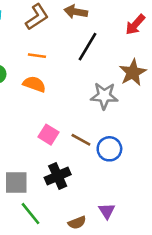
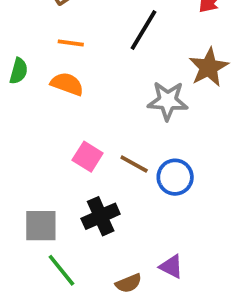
purple triangle: (107, 211) -> (171, 267), turned -30

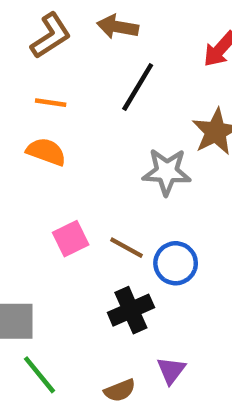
pink square: (88, 157) -> (71, 239), turned 32
black cross: (101, 216) -> (131, 310), moved
purple triangle: (171, 267) -> (171, 370), turned 40

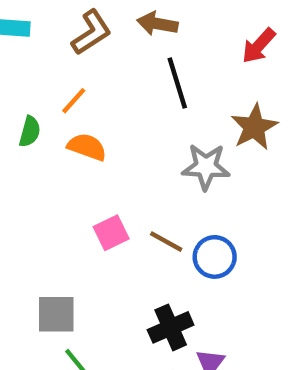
black line: (138, 87) -> (177, 83), turned -48
orange line: (51, 103) -> (74, 101), moved, turned -56
black cross: (131, 310) -> (171, 327), moved

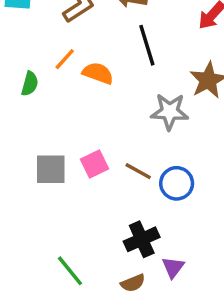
orange semicircle: (87, 147) -> (98, 73), moved
gray square: (56, 314) -> (51, 169), moved

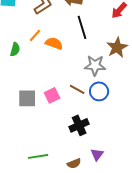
brown line: (138, 171) -> (77, 89), moved
blue circle: (177, 183) -> (99, 91), moved
black cross: (142, 239) -> (79, 125), moved
green line: (70, 271) -> (38, 156), turned -60

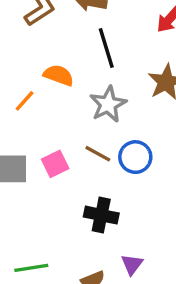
orange line: (35, 35) -> (25, 101), moved
gray star: (95, 65) -> (108, 104), moved, turned -30
black cross: (79, 125) -> (101, 215), turned 36

